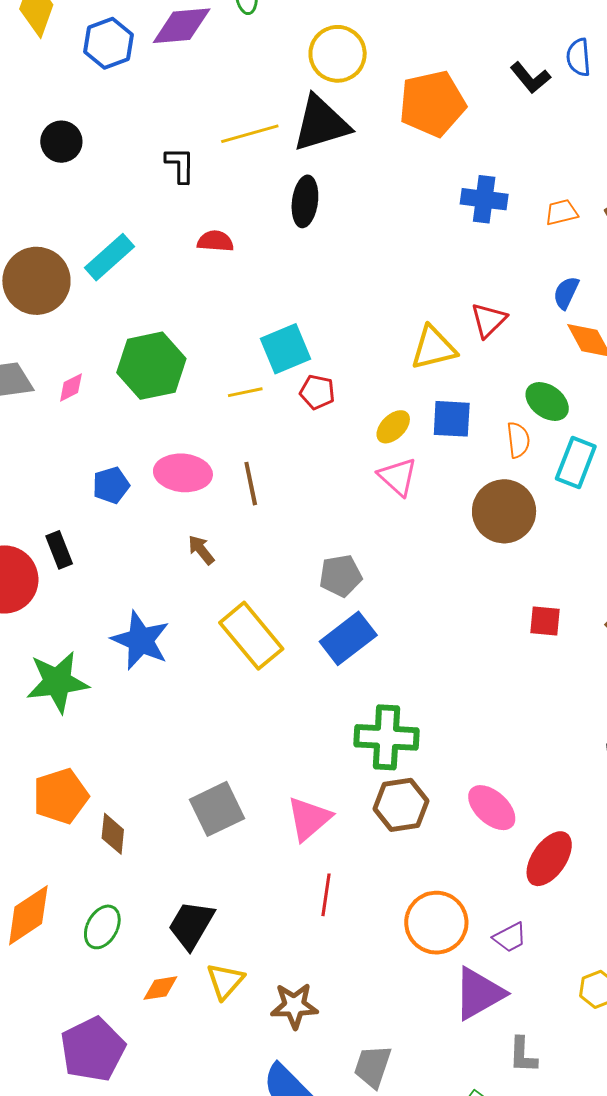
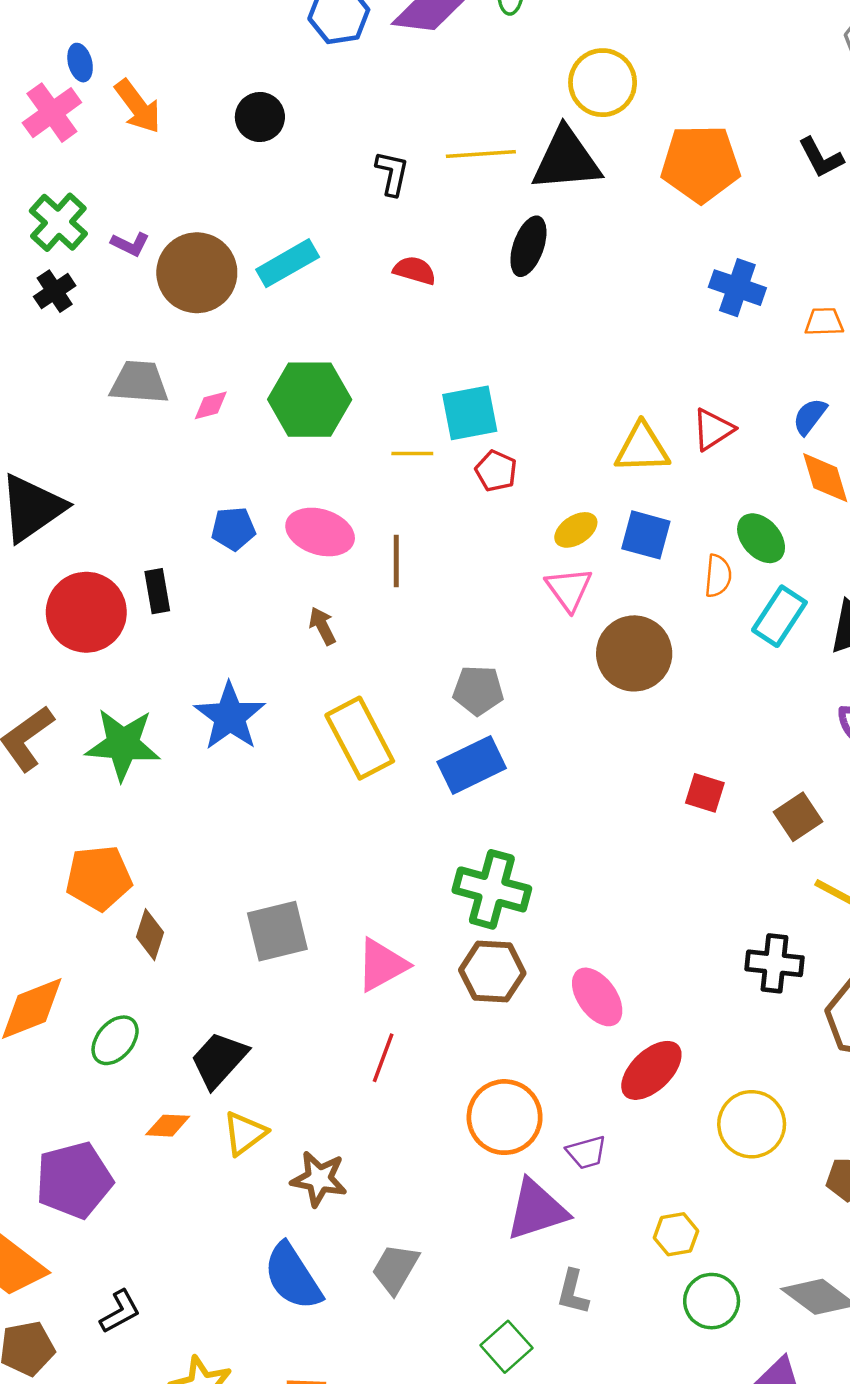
brown circle: (504, 511) -> (634, 653), moved

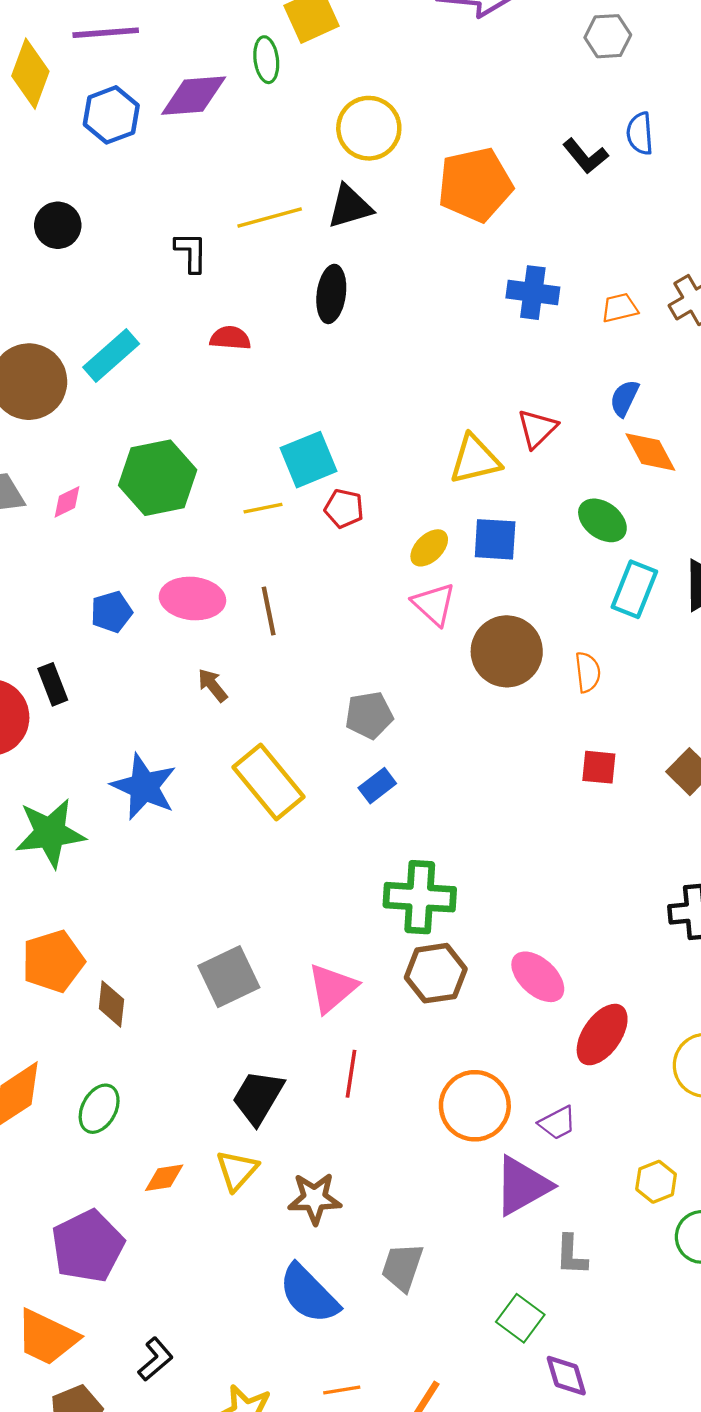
black triangle: (566, 160) -> (350, 207), size x0.7
orange semicircle: (718, 576) -> (588, 672), moved
blue rectangle: (472, 765) -> (377, 786), size x0.6
black trapezoid: (219, 1060) -> (258, 1097), moved

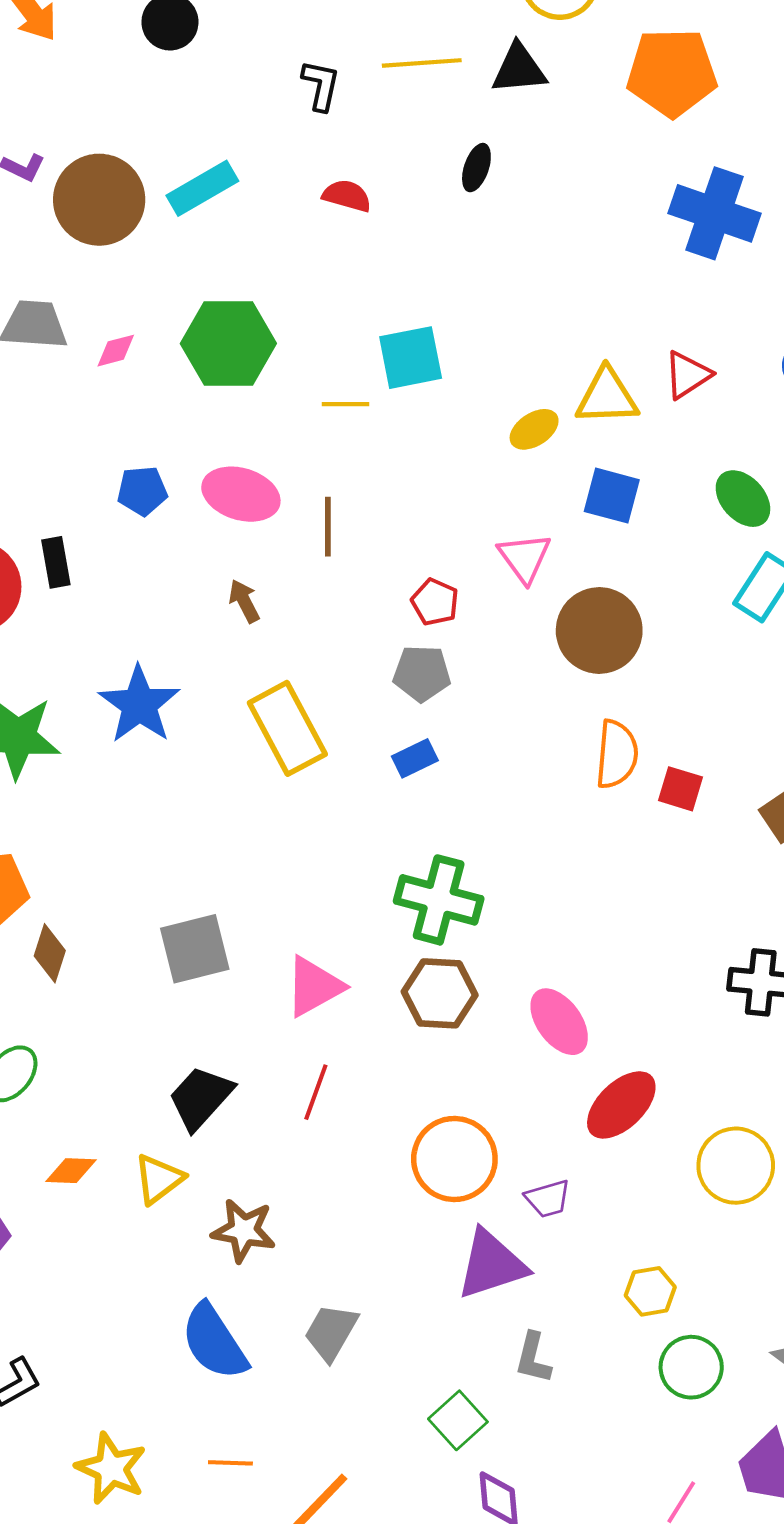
blue cross: (533, 293) -> (715, 213), size x1.4
black ellipse: (331, 294) -> (476, 168), size x0.7
red pentagon: (344, 508) -> (435, 602), moved
yellow ellipse: (429, 548) -> (534, 429), moved
orange semicircle: (588, 672) -> (617, 754), moved, size x1.4

